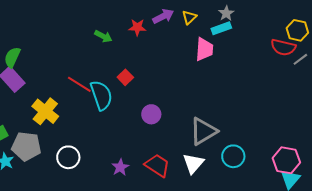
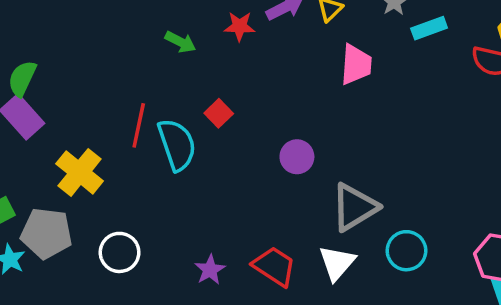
cyan rectangle: (221, 28) -> (429, 28), moved
red line: (79, 84) -> (139, 125), turned 70
purple circle: (151, 114) -> (297, 157), moved

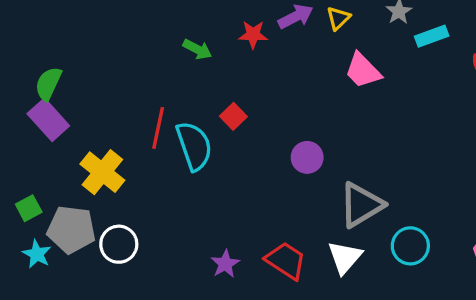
pink trapezoid: (356, 65) -> (363, 71), turned 132
white circle: (120, 252) -> (119, 244), moved

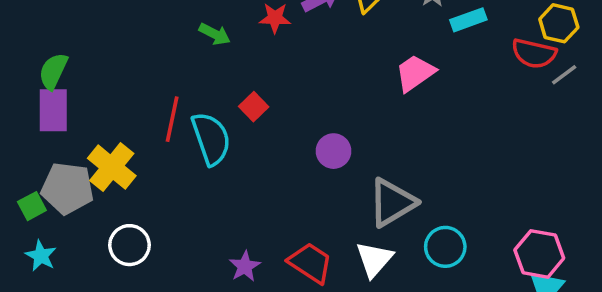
pink trapezoid: (363, 71) -> (415, 73), moved, turned 99
purple rectangle: (48, 120) -> (53, 110), turned 42
gray pentagon: (71, 229) -> (67, 188), moved

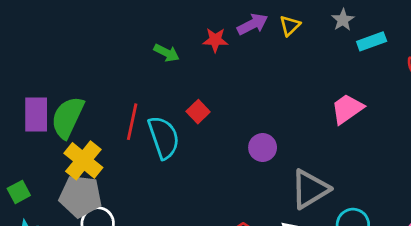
green semicircle: (53, 71) -> (68, 117), moved, size x1.4
pink trapezoid: (415, 73) -> (347, 109), moved
gray pentagon: (67, 188) -> (80, 196), moved

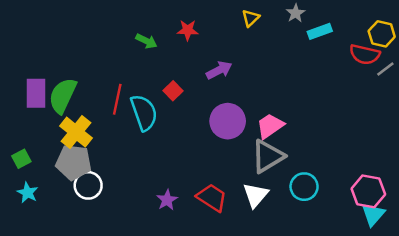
purple arrow: (253, 24) -> (219, 70), moved
pink trapezoid: (347, 109) -> (270, 126), moved
purple circle: (263, 147) -> (228, 121), size x1.5

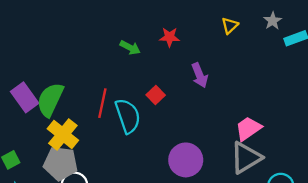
purple arrow: (219, 70) -> (200, 75), turned 95
purple rectangle: (36, 93) -> (25, 97), turned -36
purple circle: (228, 121) -> (186, 160), moved

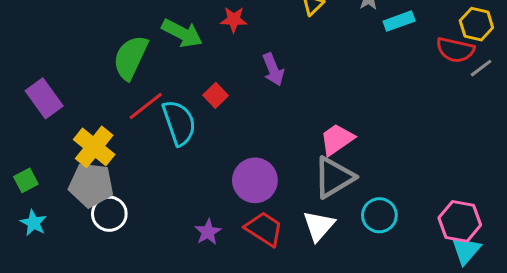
green arrow: (130, 48) -> (182, 33), size x1.5
green semicircle: (50, 100) -> (131, 57), moved
red line: (102, 103) -> (146, 106), turned 40

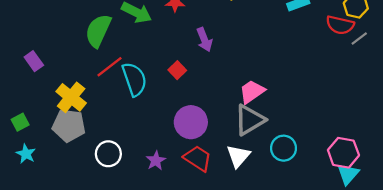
red square: (216, 95) -> (177, 70), moved
purple rectangle: (44, 98) -> (34, 61), size x0.7
white circle: (109, 214) -> (108, 154), moved

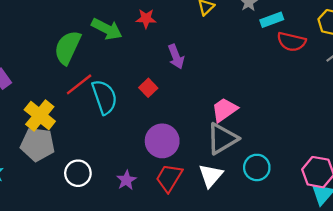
red semicircle: (340, 25) -> (291, 42), moved
red trapezoid: (198, 158) -> (169, 178), turned -92

